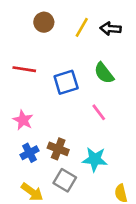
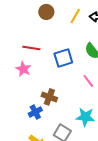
pink star: (23, 120) -> (23, 69), moved
brown cross: (58, 149) -> (49, 97), moved

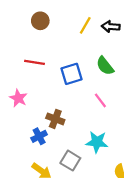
brown circle: (46, 12) -> (40, 21), moved
pink star: (23, 69) -> (18, 98), moved

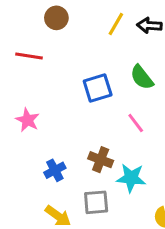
red line: (35, 62) -> (29, 56), moved
brown cross: (55, 119) -> (101, 160), moved
gray square: (70, 161) -> (96, 202), turned -36

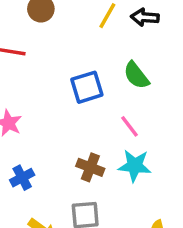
blue cross: (55, 170) -> (22, 178), moved
cyan star: (131, 178) -> (135, 166), moved

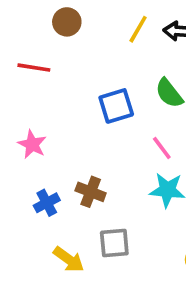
brown cross: (90, 167) -> (91, 192), moved

